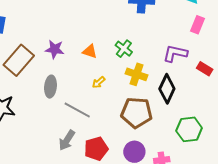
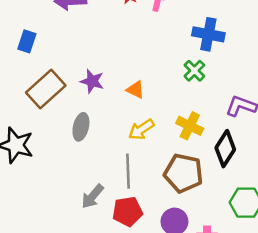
green cross: (124, 49) -> (194, 71), moved
yellow arrow: (99, 82) -> (141, 129), size x1.5
gray line: (77, 110) -> (128, 171), moved, turned 52

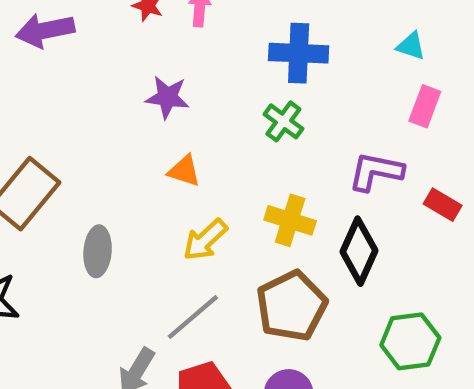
purple star: (92, 81) -> (167, 97), moved
gray line: (128, 171) -> (193, 317), turned 60
brown pentagon: (183, 173) -> (292, 306), turned -30

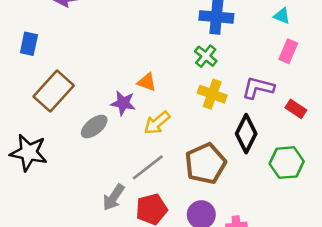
purple star: (167, 97) -> (123, 103), moved
yellow cross: (290, 220) -> (212, 94), moved
gray ellipse: (98, 251) -> (94, 127), turned 44
green hexagon: (410, 341) -> (287, 163), moved

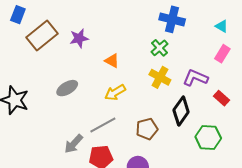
blue rectangle: (29, 44) -> (18, 15), moved
brown rectangle: (54, 91) -> (42, 36), moved
purple star: (123, 103) -> (79, 38), moved, turned -30
brown pentagon: (205, 164) -> (147, 129), size x0.7

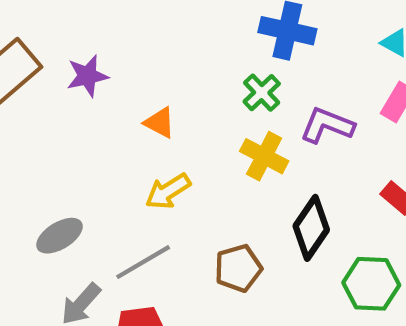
purple L-shape: (195, 78) -> (327, 125), moved
gray ellipse: (67, 88) -> (59, 236), moved

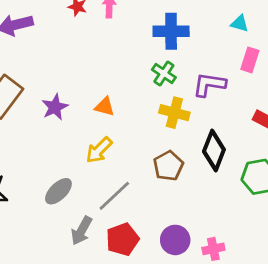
purple star: (87, 76) -> (55, 107), moved
yellow arrow: (168, 191) -> (99, 150), moved
brown pentagon: (238, 268) -> (168, 166), moved

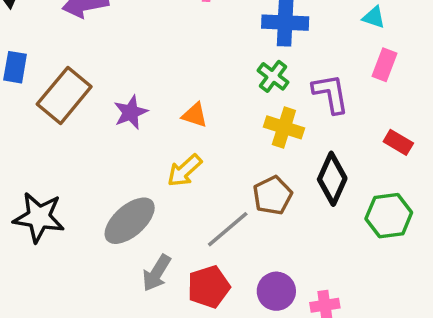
purple L-shape: (209, 84) -> (331, 94), turned 68
gray ellipse: (58, 191) -> (130, 221), size x1.4
gray line: (114, 196) -> (228, 229), moved

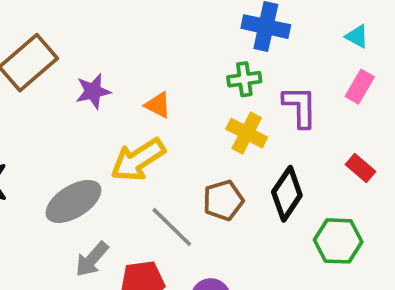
green cross: (273, 76) -> (244, 79), turned 36
yellow arrow: (184, 171) -> (138, 160), size x1.4
gray line: (228, 229) -> (172, 227), turned 75

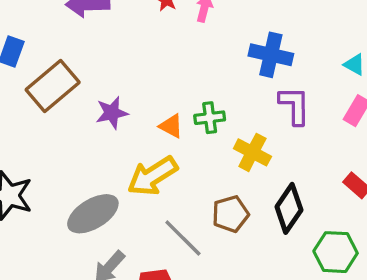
green cross: (244, 79) -> (210, 118), moved
purple L-shape: (300, 107) -> (294, 106), moved

